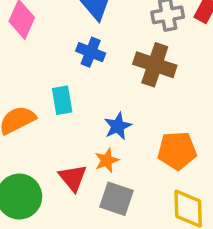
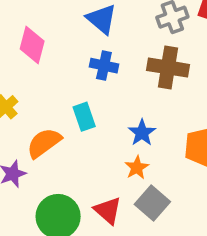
red triangle: (73, 178) -> (108, 210), moved
gray square: (117, 199) -> (152, 203), turned 32

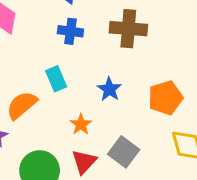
orange star: (137, 168) -> (81, 124), moved
red triangle: (108, 210) -> (84, 162), turned 36

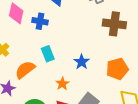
brown cross: (128, 29) -> (114, 24), moved
blue cross: (70, 31) -> (40, 21), moved

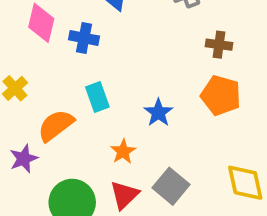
brown cross: (114, 24) -> (219, 45), size x0.6
orange pentagon: (117, 69) -> (221, 95), moved, turned 30

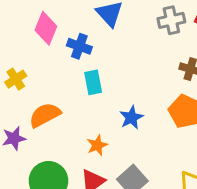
cyan rectangle: (97, 97) -> (93, 82), moved

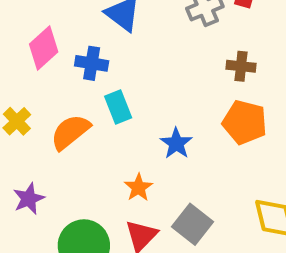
pink diamond: (46, 28) -> (44, 48), turned 36
orange semicircle: (45, 115) -> (70, 132), moved

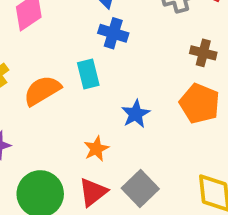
blue cross: (92, 63) -> (113, 33), moved

